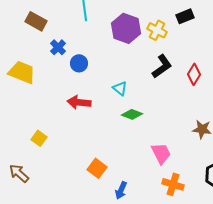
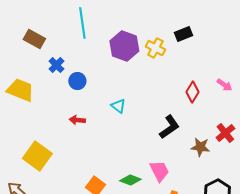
black L-shape: (162, 66) -> (169, 127), moved
red arrow: (79, 102) -> (77, 120), size x0.7
green diamond: (132, 114) -> (130, 180), moved
yellow square: (39, 138) -> (37, 156), size x1.8

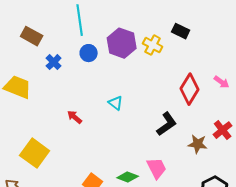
black rectangle: (183, 34) -> (181, 31), turned 48
blue circle: (77, 81) -> (89, 53), moved
red diamond: (192, 92) -> (190, 89), size x1.4
red arrow: (77, 120) -> (75, 117), turned 35

